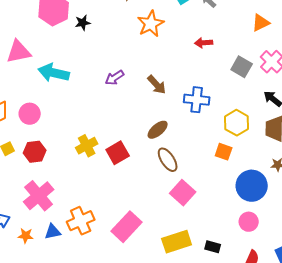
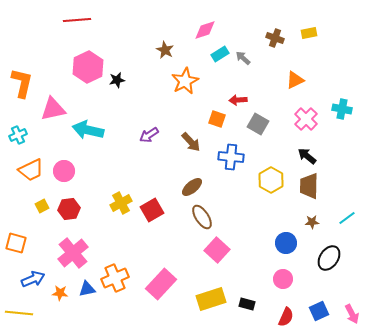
gray square: (242, 67) -> (258, 124), moved
orange square: (224, 152) -> (217, 119), moved
blue circle: (252, 186) -> (286, 243), size x0.7

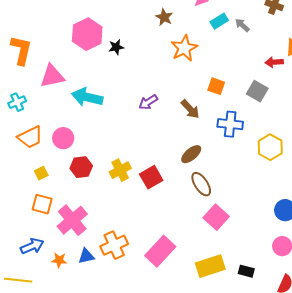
red arrow: (238, 100) -> (274, 62), moved
red hexagon: (69, 209) -> (81, 167), moved
orange square: (16, 243) -> (42, 204), moved

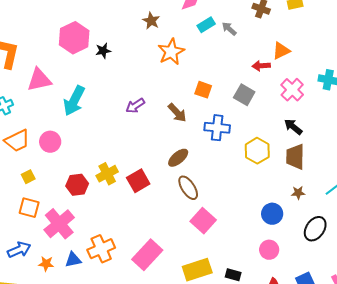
cyan arrow: (87, 97) -> (74, 101), turned -76
red hexagon: (81, 167) -> (77, 185), moved

